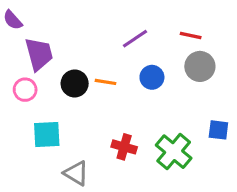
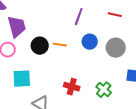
purple line: (135, 39) -> (79, 17), turned -36
gray circle: (200, 66) -> (116, 48), moved
green cross: (174, 152) -> (104, 90), size x0.7

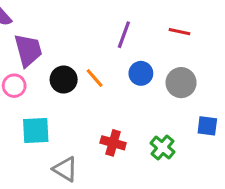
orange line: (60, 45) -> (95, 78), turned 40

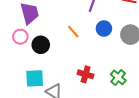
black circle: (64, 80) -> (41, 45), moved
cyan square: (36, 131) -> (35, 78), moved

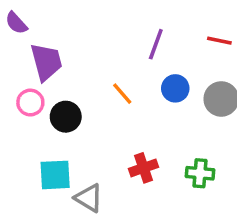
red cross: (86, 74) -> (143, 168), turned -35
green cross: (118, 77) -> (200, 173), turned -35

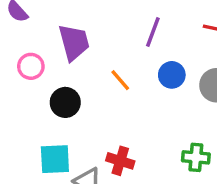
purple trapezoid: (46, 62) -> (74, 42), moved
pink circle: (30, 103) -> (31, 66), moved
red cross: (143, 168) -> (120, 161), moved, turned 36

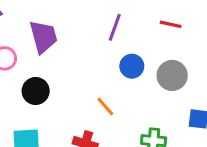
orange line: (120, 80) -> (105, 106), moved

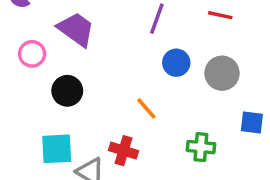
purple trapezoid: (43, 37) -> (76, 29), turned -39

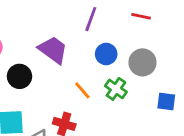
purple trapezoid: (76, 29) -> (53, 50), moved
green cross: (201, 147) -> (116, 89), moved, turned 30

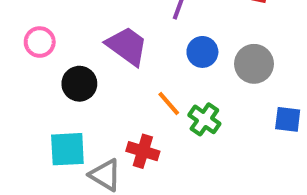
green cross: (116, 89) -> (204, 119), moved

